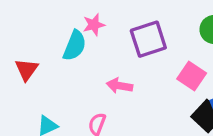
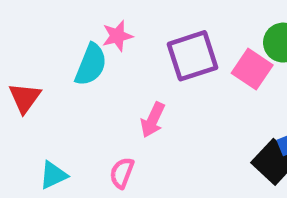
pink square: (192, 76) -> (252, 69), moved
pink arrow: (119, 86) -> (153, 120), turned -75

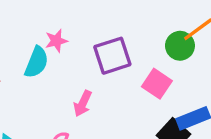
pink square: (252, 69) -> (157, 84), moved

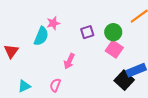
green circle: (180, 46) -> (113, 32), moved
purple square: (112, 56) -> (87, 32), size x0.6

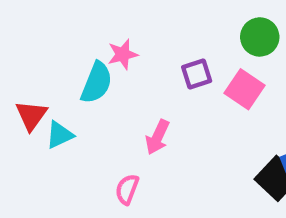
green circle: (113, 32) -> (260, 37), moved
pink square: (114, 49) -> (245, 89), moved
cyan triangle: (24, 86) -> (60, 135), moved

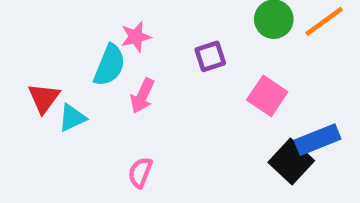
pink square: (245, 89) -> (267, 96), moved
pink arrow: (157, 137) -> (142, 96), moved

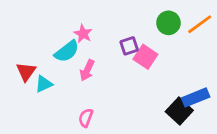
pink star: (136, 37) -> (83, 34), turned -30
cyan semicircle: (110, 65) -> (67, 51), turned 30
pink square: (267, 96) -> (145, 57), moved

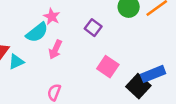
purple square: (129, 46) -> (93, 28), turned -35
pink square: (145, 57) -> (108, 67), moved

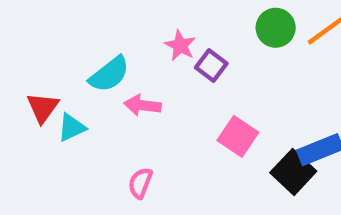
pink star: (52, 17) -> (180, 45), moved
pink arrow: (55, 50) -> (143, 105), turned 72

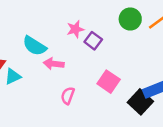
pink star: (180, 45) -> (75, 29), turned 30
cyan semicircle: (109, 74) -> (35, 46), turned 70
pink semicircle: (140, 183) -> (68, 96), moved

